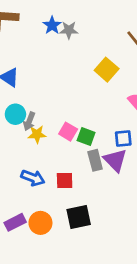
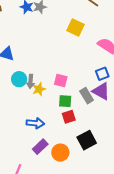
green square: (86, 136) -> (65, 101), moved
blue arrow: (33, 178) -> (35, 123), moved
purple rectangle: (15, 222) -> (40, 147), moved

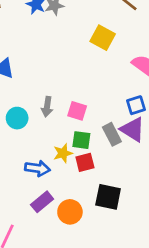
cyan circle: (19, 79) -> (17, 118), moved
gray arrow: (31, 81) -> (47, 107), moved
yellow star: (39, 89) -> (63, 153), moved
black square: (87, 140) -> (108, 197), turned 36

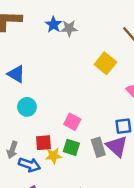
gray arrow: (47, 107) -> (12, 150), moved
cyan circle: (17, 118) -> (27, 107), moved
red square: (85, 162) -> (44, 143), moved

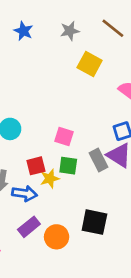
gray star: (69, 28) -> (70, 31), moved

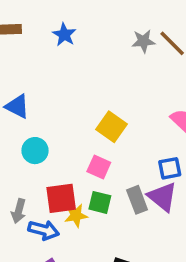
gray star: (70, 31) -> (143, 41), moved
yellow square: (90, 64) -> (111, 127), moved
red square: (36, 166) -> (61, 198), size x1.4

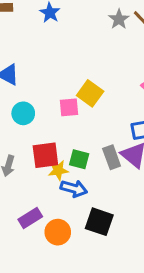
gray star: (143, 41) -> (119, 19), turned -30
pink square: (99, 167) -> (69, 107), moved, turned -30
blue arrow: (44, 230) -> (74, 188), moved

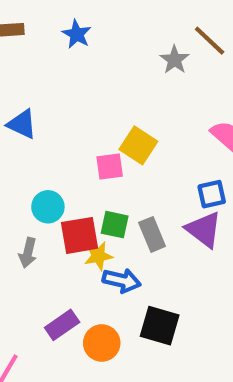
gray star: (119, 19) -> (175, 60), moved
cyan circle: (23, 113) -> (48, 207), moved
gray rectangle: (112, 157) -> (152, 234), moved
green square: (79, 159) -> (115, 225), moved

